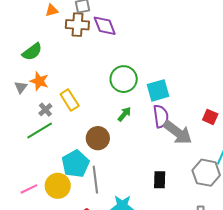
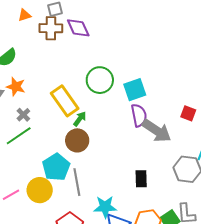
yellow rectangle: (70, 100) -> (65, 101), moved, size x1.4
green arrow: (124, 114) -> (80, 119), moved

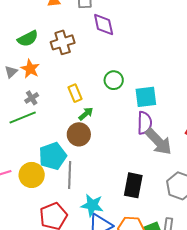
brown cross: (51, 28) -> (63, 42), moved, turned -30
green circle: (100, 80) -> (114, 80), size x0.7
yellow rectangle: (65, 101) -> (75, 93), size x0.6
black rectangle: (141, 179) -> (133, 185), size x1.4

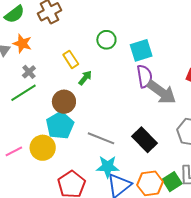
brown circle: (79, 134) -> (64, 102), moved
gray line: (70, 175) -> (101, 138), moved, turned -60
black rectangle: (133, 185) -> (144, 140), turned -45

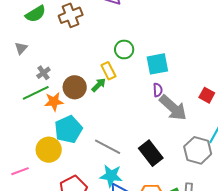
orange star: (22, 43) -> (54, 102), moved, turned -30
yellow rectangle: (71, 59) -> (108, 71), moved
purple semicircle: (144, 76) -> (158, 90), size x0.6
brown circle: (64, 102) -> (75, 87), moved
pink line: (14, 151) -> (20, 171), moved

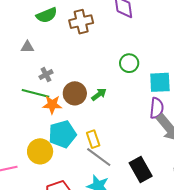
gray triangle: (21, 48) -> (27, 47), turned 40
yellow rectangle: (108, 71) -> (93, 139), moved
purple semicircle: (158, 90) -> (157, 108), size x1.5
green line: (36, 93) -> (35, 93), turned 32

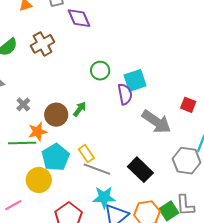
green line: (35, 93) -> (22, 143), moved
purple semicircle: (157, 108) -> (125, 94), moved

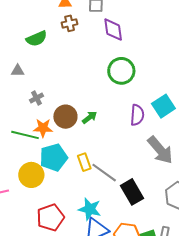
brown cross: (42, 44) -> (70, 23), moved, size x0.7
green circle: (100, 71) -> (121, 71), moved, size x1.4
cyan square: (135, 80) -> (163, 106), moved, turned -30
gray line: (97, 169) -> (104, 173), moved

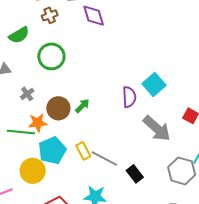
green circle: (121, 71) -> (51, 56), moved
black rectangle: (132, 192) -> (135, 174), size x0.7

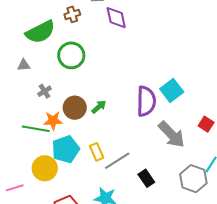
green semicircle: (19, 35) -> (40, 32), size x1.4
purple semicircle: (129, 97) -> (146, 101), size x1.4
gray line: (104, 158) -> (117, 161), turned -64

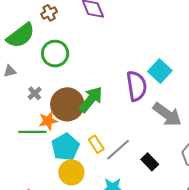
green arrow: (99, 107) -> (91, 100), size x1.8
brown circle: (75, 108) -> (67, 104), size x1.4
yellow circle: (45, 168) -> (71, 172), moved

